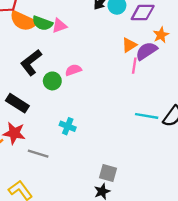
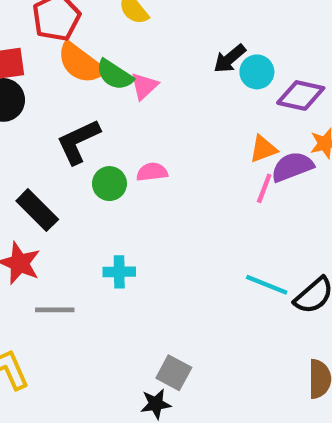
pink triangle: (59, 26) -> (144, 86), turned -35
cyan cross: (68, 126) -> (119, 272), turned -35
gray line: (38, 154) -> (55, 310), turned -30

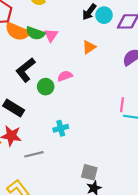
orange triangle: (263, 149) -> (89, 47), moved
pink line: (264, 188) -> (122, 105), moved
gray square: (174, 373) -> (89, 172), moved

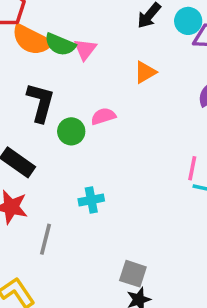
cyan circle: (104, 15) -> (188, 21), moved
black L-shape: (25, 70) -> (41, 102), turned 140
gray line: (34, 154) -> (46, 239), turned -66

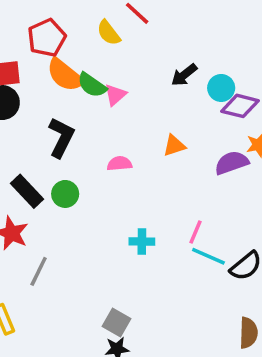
orange triangle: (145, 72) -> (174, 145), moved
green circle: (71, 131) -> (65, 194), moved
cyan cross: (91, 200) -> (142, 241), moved

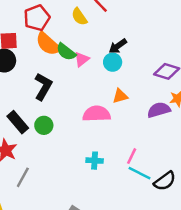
black arrow: (184, 75) -> (118, 46), moved
cyan circle: (221, 88) -> (113, 62), moved
pink semicircle: (119, 164) -> (97, 114), moved, size x1.6

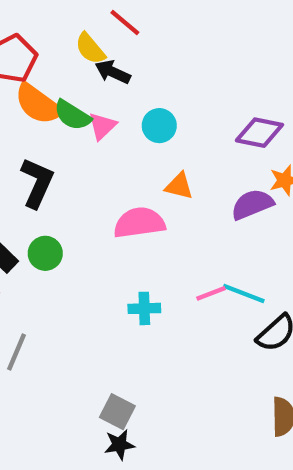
black arrow: (118, 46) -> (113, 72), moved, turned 66
orange triangle: (120, 96) -> (179, 186), turned 35
pink line: (132, 156) -> (211, 293), turned 49
cyan line: (140, 173) -> (244, 293), moved

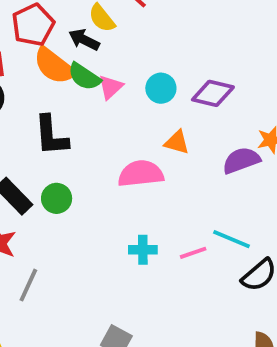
black arrow: (113, 72) -> (84, 40), moved
purple diamond: (259, 133) -> (213, 93), moved
black L-shape: (37, 183) -> (51, 136), turned 150
pink line: (211, 293) -> (193, 253), moved

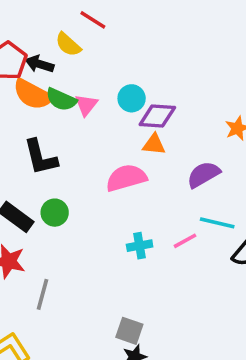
black arrow: (84, 40) -> (39, 64), moved
purple diamond: (213, 93) -> (157, 116), moved
purple semicircle: (241, 160) -> (203, 175), moved

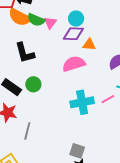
purple diamond: (157, 116) -> (73, 34), moved
cyan cross: (140, 246) -> (82, 102), size x1.6

